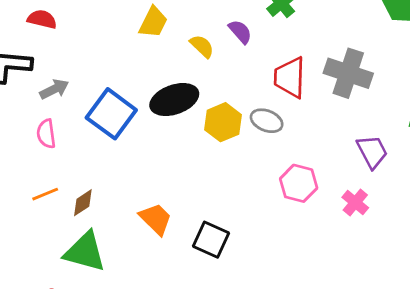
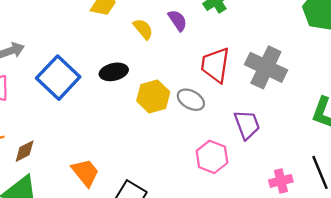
black ellipse: (174, 100) -> (114, 72), size x0.7
purple trapezoid: (372, 152) -> (247, 125), moved
pink cross: (355, 202) -> (281, 181), moved, turned 30

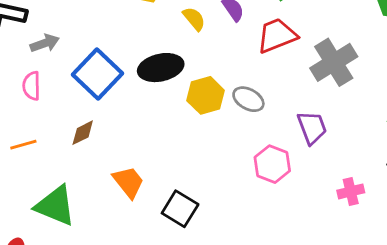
red trapezoid: (215, 65) -> (277, 36), moved, turned 60
gray cross: (266, 67) -> (334, 62), turned 33
black ellipse: (114, 72) -> (161, 68), size x1.4
brown diamond: (25, 151) -> (83, 133), moved

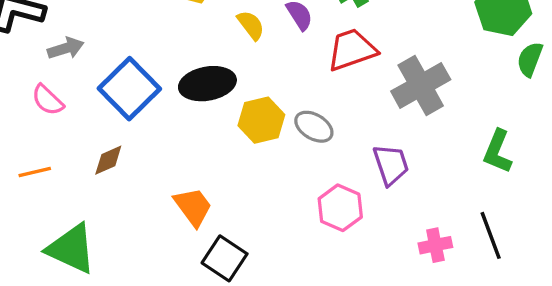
pink semicircle: (32, 86) -> (48, 100), turned -48
orange trapezoid: (128, 182) -> (193, 207), moved

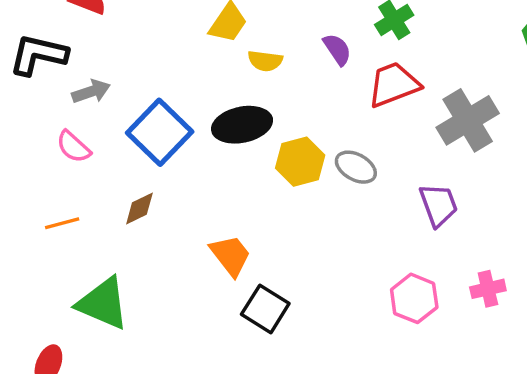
yellow semicircle: (251, 25) -> (265, 61), moved, turned 136
pink hexagon: (340, 208) -> (414, 298), moved

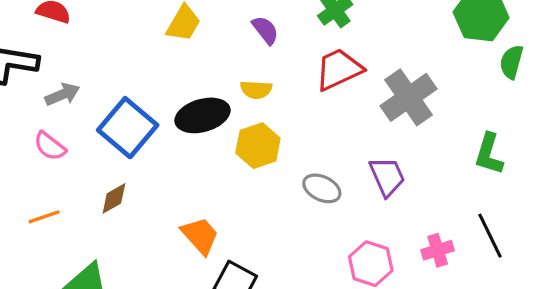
purple semicircle: (337, 49) -> (265, 30), moved
yellow semicircle: (265, 61) -> (256, 90), moved
gray ellipse: (356, 167) -> (322, 188), moved

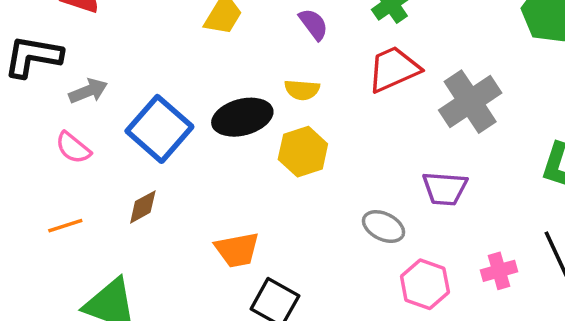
purple trapezoid: (387, 177) -> (445, 189), turned 117
gray ellipse: (322, 188) -> (383, 227), moved
orange trapezoid: (200, 236) -> (237, 250), turned 120

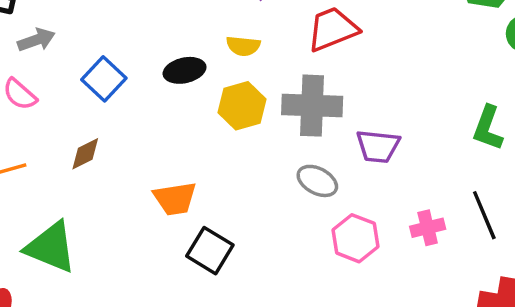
gray cross: (470, 102) -> (312, 106), moved, turned 34
black ellipse: (242, 117) -> (185, 70), size x0.7
blue square: (159, 129) -> (104, 79), size x0.7

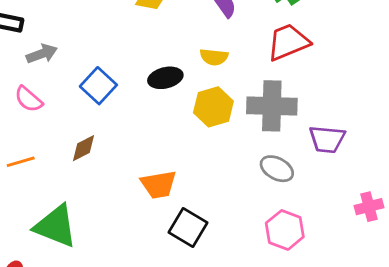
pink hexagon: (356, 238) -> (285, 230), moved

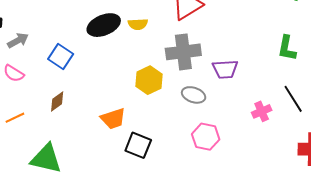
black ellipse: (165, 78) -> (104, 25), moved, size x1.4
yellow hexagon: (213, 107) -> (149, 80), moved

